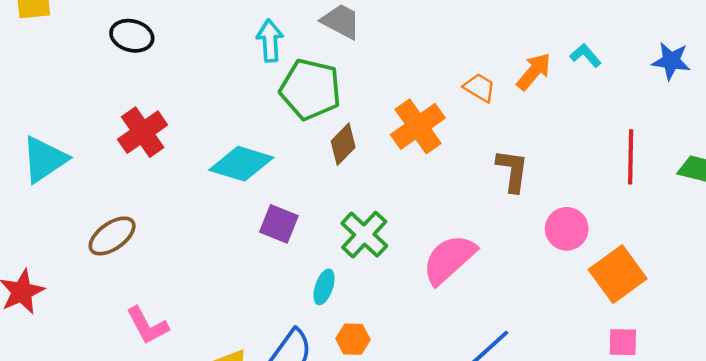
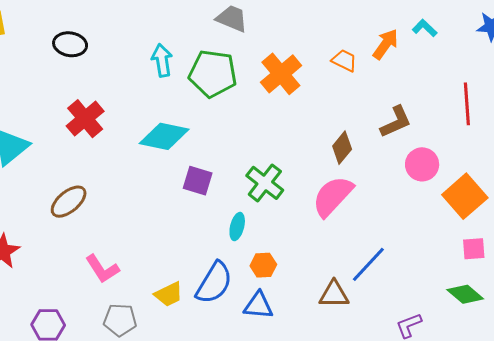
cyan arrow: (270, 41) -> (162, 60), moved
orange cross: (418, 126) -> (281, 74), moved
brown diamond: (343, 144) -> (342, 148), moved
brown L-shape: (512, 171) -> (396, 122), moved, turned 63

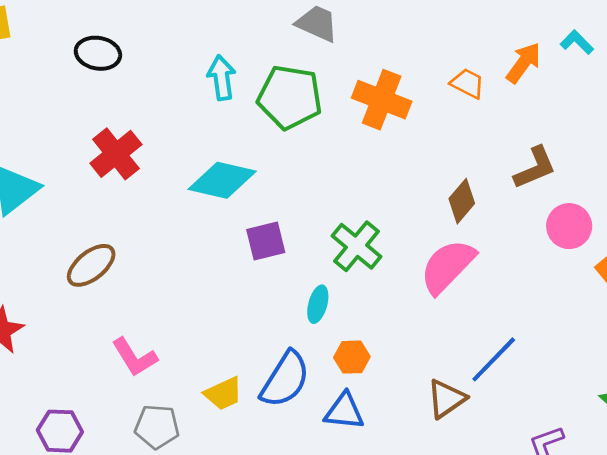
orange cross: (281, 74) -> (382, 100), turned -30
purple square: (198, 181) -> (266, 241), turned -32
brown triangle: (334, 294) -> (446, 399), turned -36

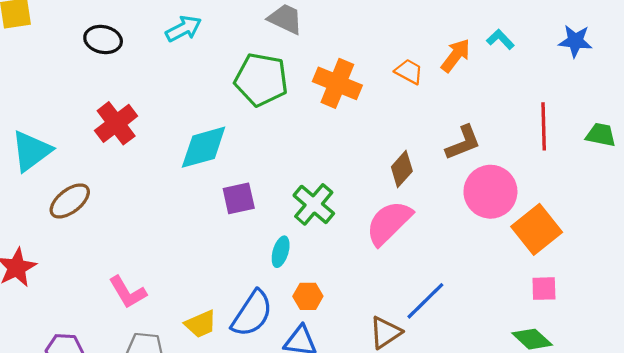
cyan arrow: (222, 78) -> (184, 29), moved, turned 69
cyan diamond: (222, 180) -> (204, 147), turned -30
pink circle: (569, 226) -> (490, 192), size x1.4
brown ellipse: (91, 265) -> (70, 201), moved

